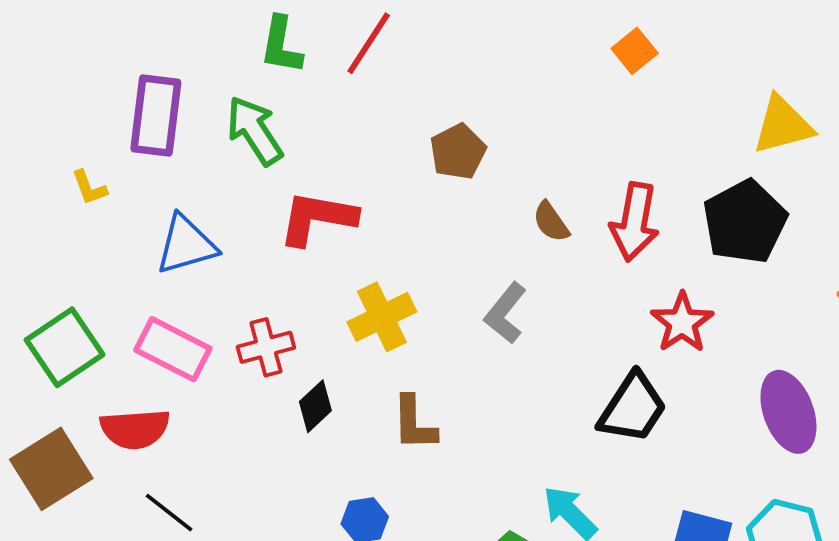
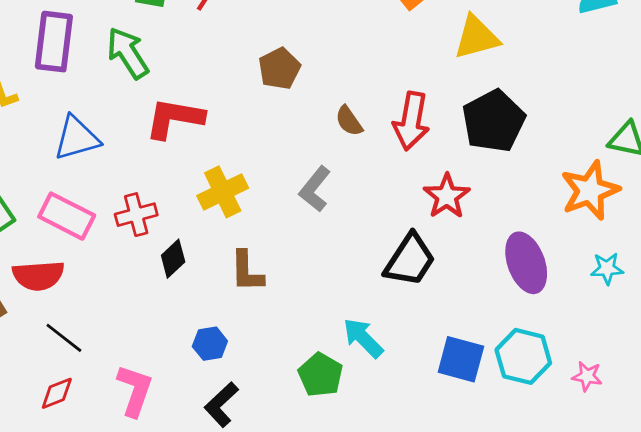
yellow triangle: (783, 125) -> (477, 37), moved

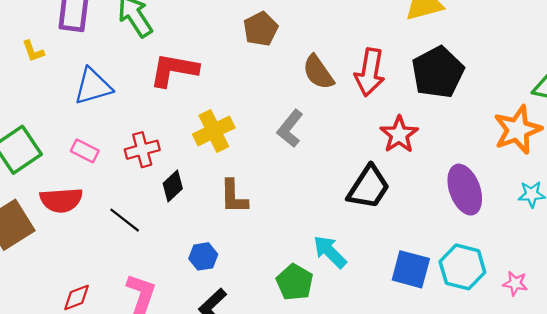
brown semicircle: (349, 121) -> (318, 72), size x1.4
pink rectangle: (67, 216) -> (85, 151), size x0.6
black line: (64, 338) -> (125, 220), moved

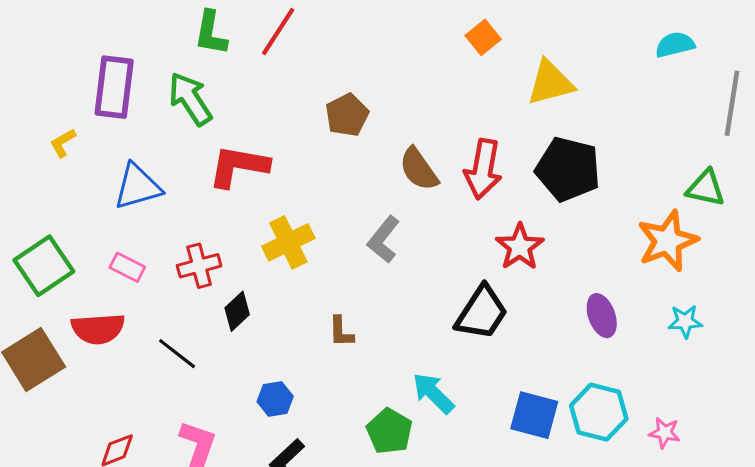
yellow L-shape: (33, 51) -> (63, 143), turned 80
black pentagon: (438, 72) -> (568, 169), turned -30
purple ellipse: (465, 190) -> (602, 316), size x0.7
brown L-shape: (234, 197) -> (341, 332), moved, size x0.7

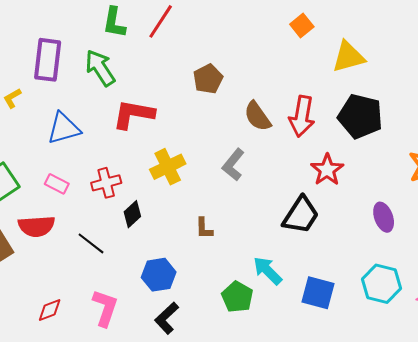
blue hexagon: (275, 399) -> (159, 275), size x1.4
blue square: (534, 415) -> (318, 293), moved

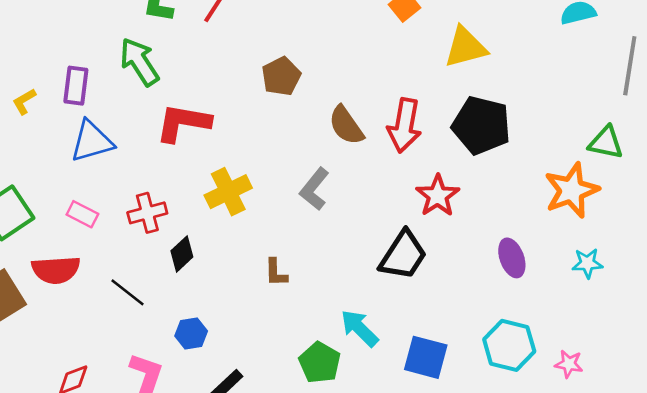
purple rectangle: (48, 60) -> (76, 86), moved, size x0.7
blue hexagon: (159, 275) -> (191, 333), moved, size x0.7

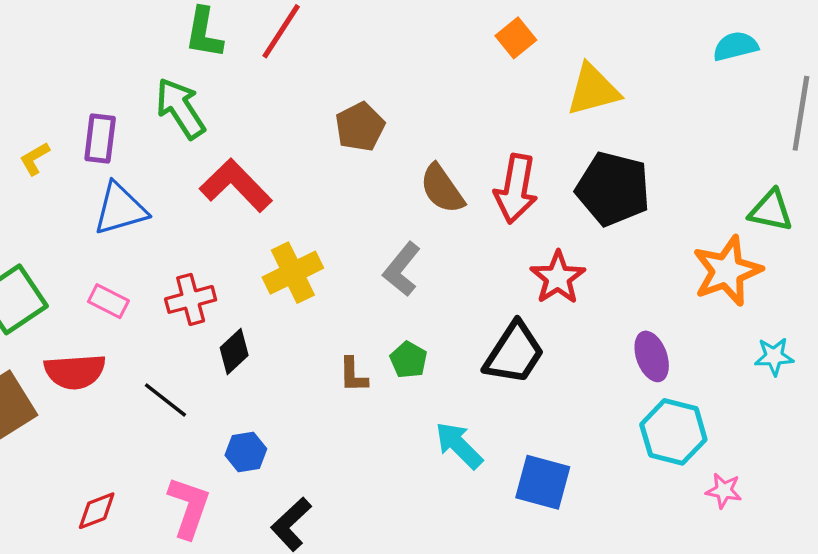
red L-shape: (183, 123) -> (236, 185), turned 36
cyan star: (587, 263) -> (774, 356), moved
cyan hexagon: (509, 345) -> (673, 432), moved
green pentagon: (320, 363) -> (409, 360), moved, size x0.7

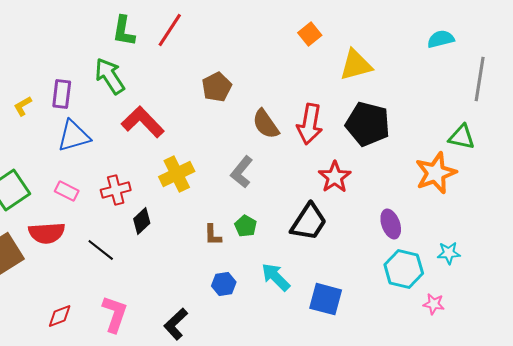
cyan star: (774, 356) -> (449, 253), moved
blue hexagon: (246, 452) -> (224, 284), moved

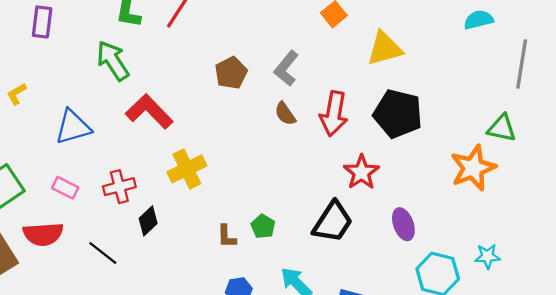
purple rectangle: (62, 94) -> (42, 22), moved
brown semicircle: (266, 124) -> (285, 114), size x0.7
gray L-shape: (242, 172) -> (286, 68), moved
purple ellipse: (391, 224) -> (403, 224), moved

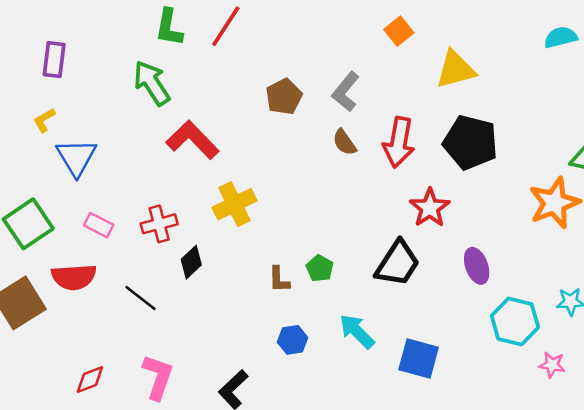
purple rectangle: (42, 22) -> (54, 60), moved
blue triangle: (73, 127) -> (76, 157), moved, turned -45

